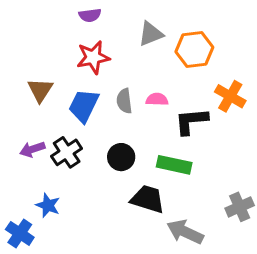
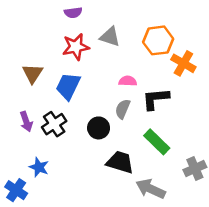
gray triangle: (151, 34) -> (110, 37), moved, turned 40
orange cross: (230, 96) -> (183, 63), moved
gray semicircle: (124, 101) -> (123, 109), moved, turned 30
purple arrow: (32, 149) -> (26, 122), turned -90
green rectangle: (174, 165) -> (157, 142), moved, turned 32

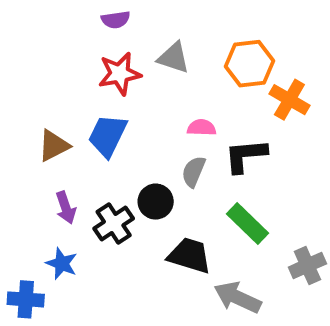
brown triangle: (33, 73) -> (54, 146), moved, turned 30
purple arrow: (26, 122) -> (66, 208), moved
black cross: (54, 124) -> (114, 224), moved
blue cross: (16, 190) -> (26, 299), turned -30

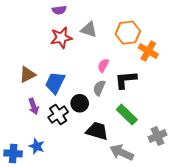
pink semicircle: (202, 128) -> (103, 65), turned -64
blue trapezoid: (108, 136) -> (55, 83), moved
blue star: (62, 263) -> (37, 146), moved

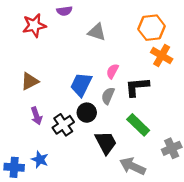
orange hexagon: (128, 33) -> (152, 28), moved
red star: (61, 38) -> (34, 25), moved
blue trapezoid: (55, 83) -> (81, 85), moved
black trapezoid: (97, 131) -> (106, 143), turned 45

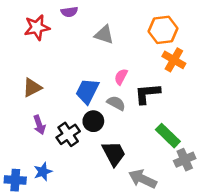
gray semicircle: (108, 96) -> (116, 103), turned 96
green rectangle: (138, 125) -> (168, 136), moved
blue star: (40, 159) -> (43, 172), turned 30

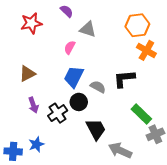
purple semicircle: (69, 12) -> (67, 11), moved, turned -128
pink semicircle: (121, 77) -> (70, 47), moved

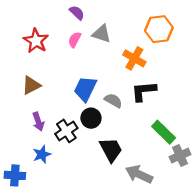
red star: (31, 23) -> (36, 41), moved, turned -30
pink semicircle: (70, 47) -> (75, 40), moved
orange cross: (146, 50) -> (134, 58), moved
blue star: (36, 144) -> (42, 154), moved

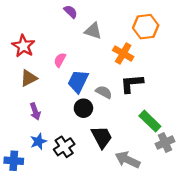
pink semicircle: (75, 40) -> (60, 60), moved
red star: (36, 41) -> (23, 46), moved
black cross: (66, 131) -> (64, 147), moved

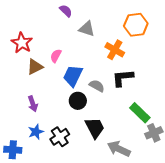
brown triangle: (29, 78) -> (35, 67), moved

